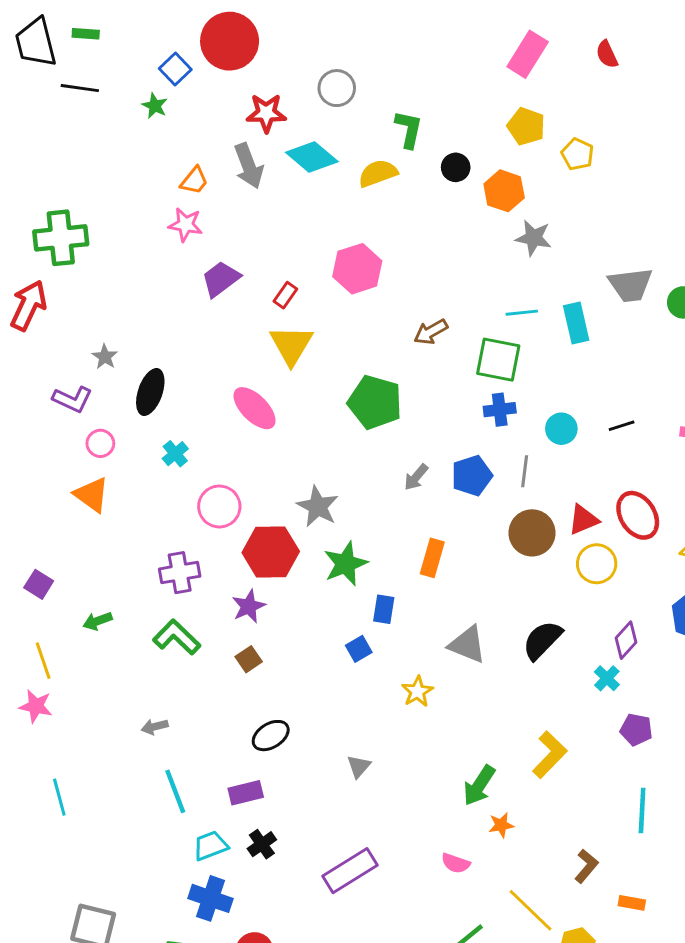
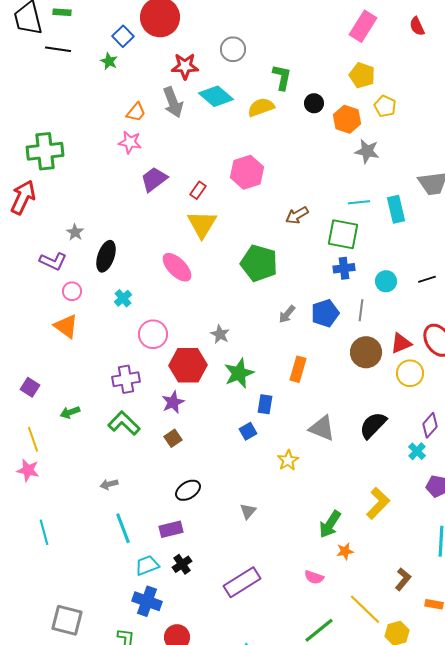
yellow pentagon: (578, 154) -> (385, 106), moved
gray star: (318, 506) -> (220, 334), size x0.7

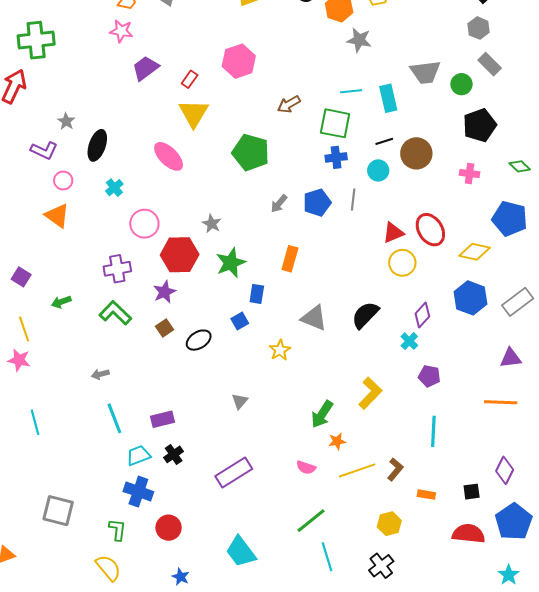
black line: (427, 279) -> (384, 141), moved
brown circle: (366, 352) -> (416, 153), moved
black ellipse: (188, 490) -> (199, 340), moved
yellow line: (365, 609) -> (357, 470), moved, turned -63

